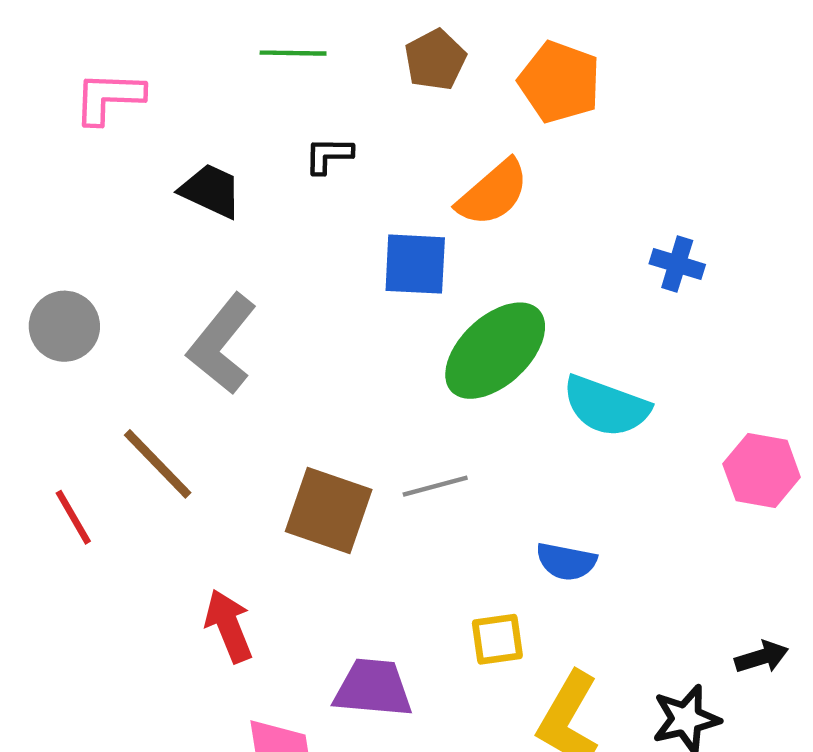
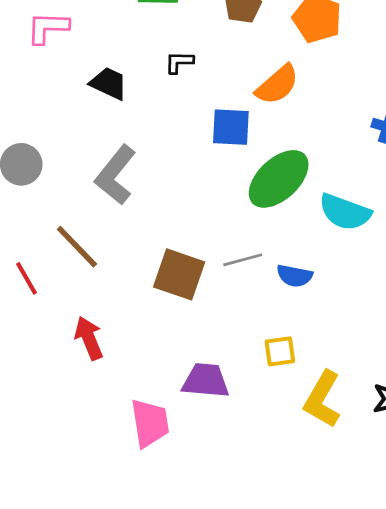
blue semicircle: (566, 562) -> (295, 276), moved
red arrow: (229, 626) -> (89, 338), moved

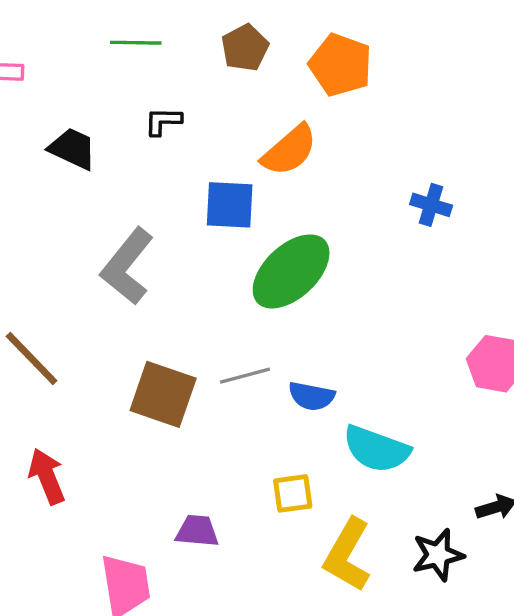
gray L-shape: (115, 175) -> (127, 266), moved
cyan semicircle: (345, 212) -> (376, 449), moved
purple trapezoid: (206, 381) -> (197, 531), size x0.7

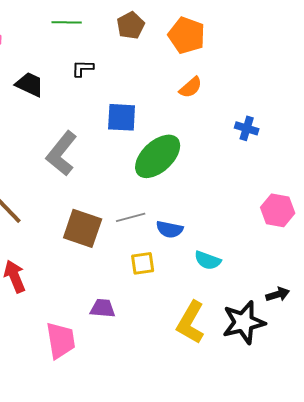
orange semicircle: (289, 150) -> (191, 87), moved, size x0.7
blue cross: (431, 205) -> (247, 128), moved
cyan semicircle: (376, 449) -> (208, 260), size x0.7
yellow square: (293, 493) -> (143, 263), moved
black star: (438, 555) -> (244, 322), size x1.4

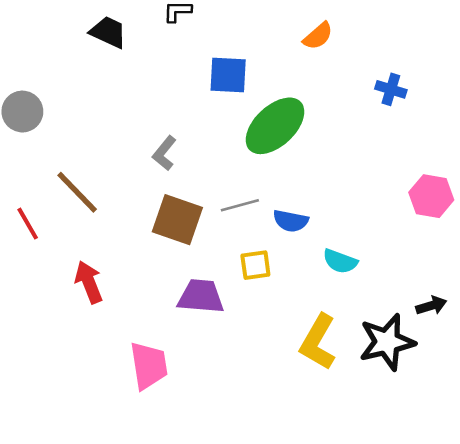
gray L-shape: (62, 153) -> (164, 153), moved, size x0.6
purple trapezoid: (103, 308) -> (201, 296), moved, size x1.4

